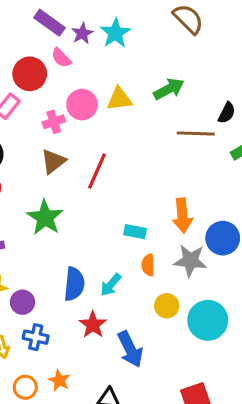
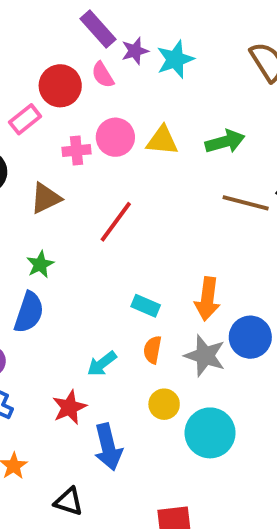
brown triangle: (53, 161) -> (46, 198), moved
green star: (45, 218) -> (40, 264), size x0.6
blue semicircle: (74, 284) -> (29, 312), moved

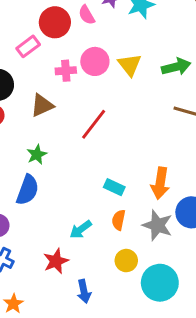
yellow triangle: (162, 140) -> (130, 65), turned 45
blue arrow: (108, 447) -> (84, 291), size x0.7

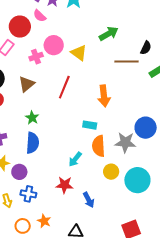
yellow triangle: (130, 65) -> (79, 53), moved
orange arrow: (160, 183) -> (104, 96), moved
orange semicircle: (119, 220) -> (99, 146), size x1.5
red star: (56, 261) -> (64, 185), turned -30

